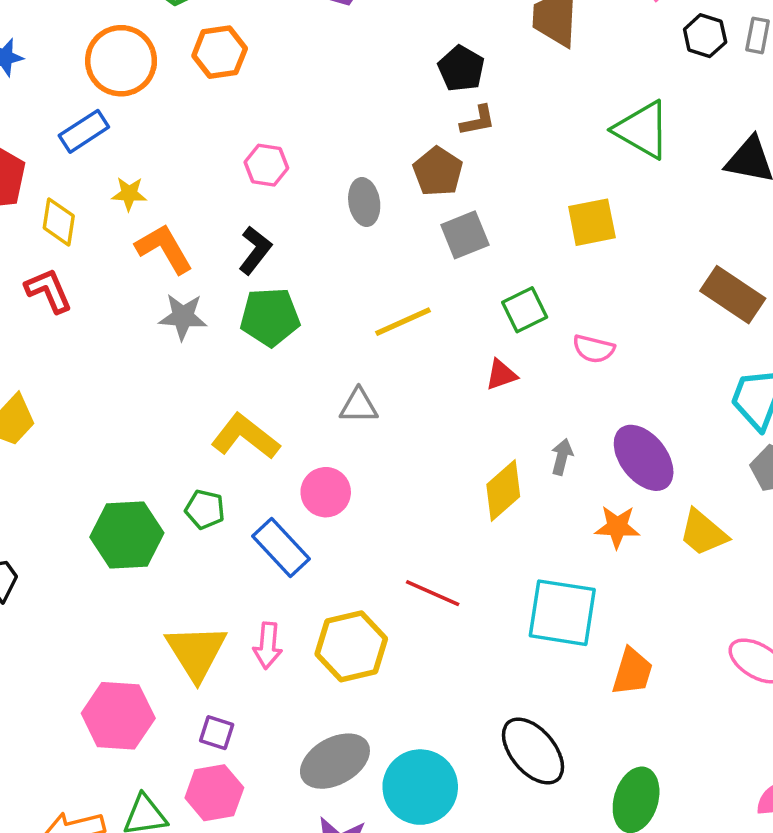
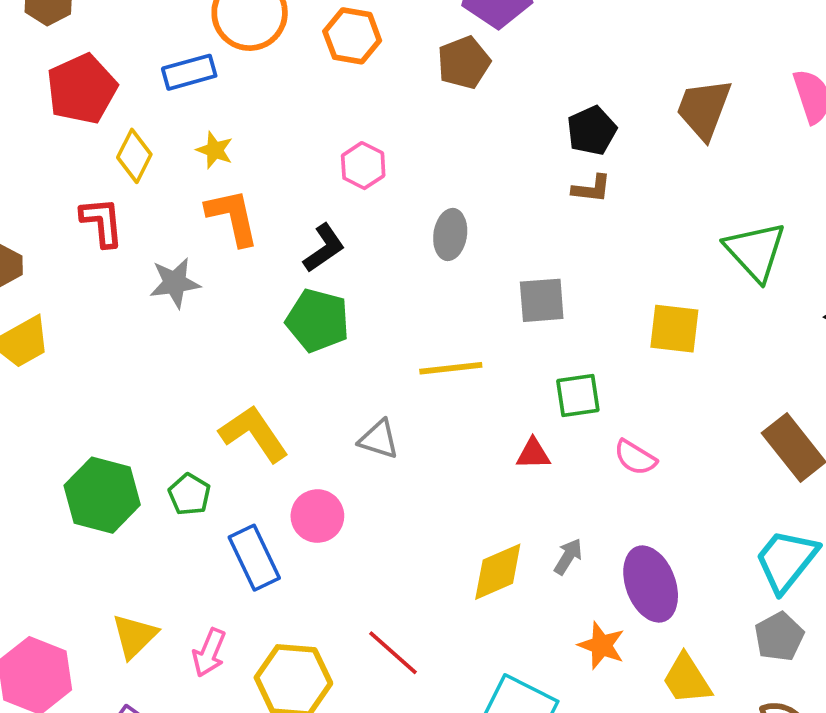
brown pentagon: (438, 172) -> (464, 63), moved
gray star: (183, 317) -> (175, 283), moved, turned -30
yellow triangle: (196, 652) -> (134, 636), size x0.7

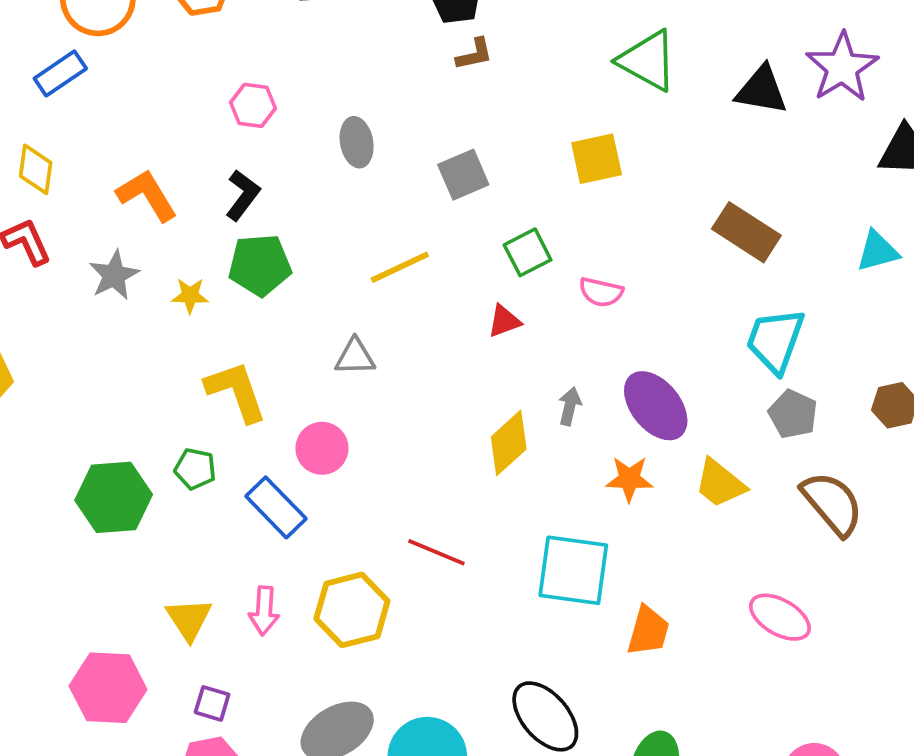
yellow star: (215, 150) -> (190, 295), moved
yellow L-shape: (254, 434) -> (236, 391), turned 34

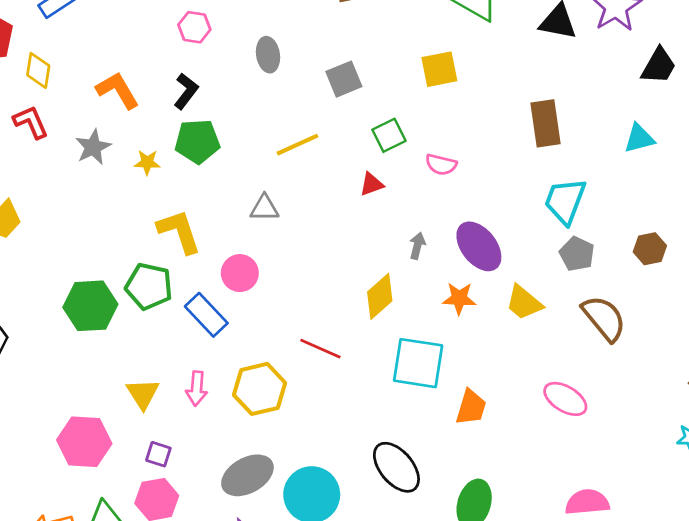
brown rectangle: (746, 232) -> (546, 123), turned 48
yellow diamond: (509, 443) -> (380, 296), moved
green pentagon: (195, 469) -> (149, 286), size x1.6

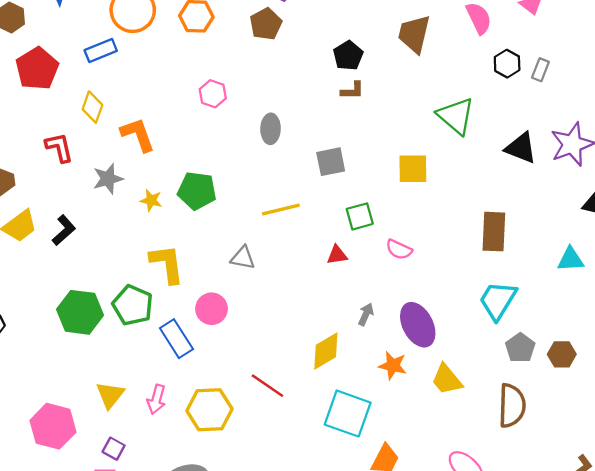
yellow diamond: (38, 70) -> (92, 107), moved
black L-shape: (186, 91) -> (64, 230), moved
gray pentagon: (577, 254) -> (520, 348), moved
brown semicircle: (604, 318) -> (512, 406), turned 30

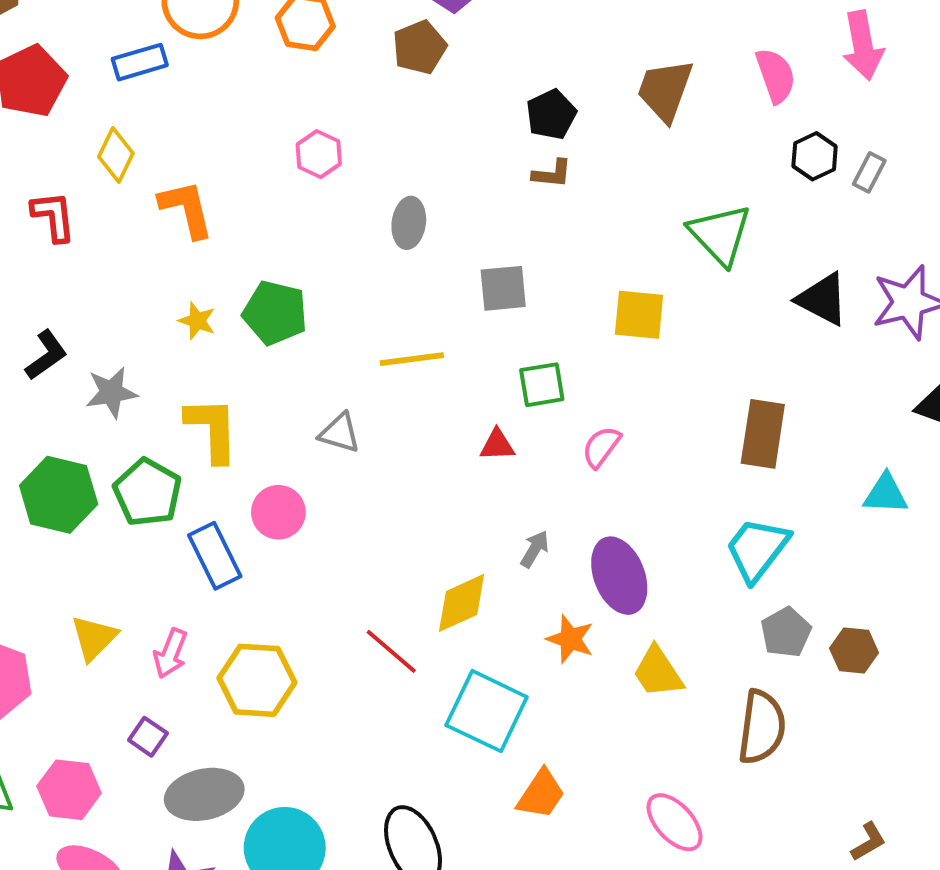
gray star: (108, 179) -> (111, 392), moved
pink semicircle: (399, 250) -> (601, 447), turned 96
red line: (267, 386) -> (391, 651), moved
purple square: (114, 449) -> (148, 737), moved

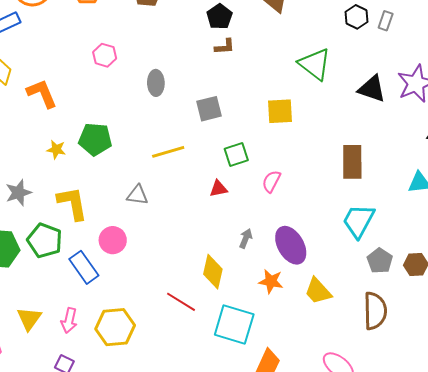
yellow diamond: (462, 603) -> (213, 272), turned -44

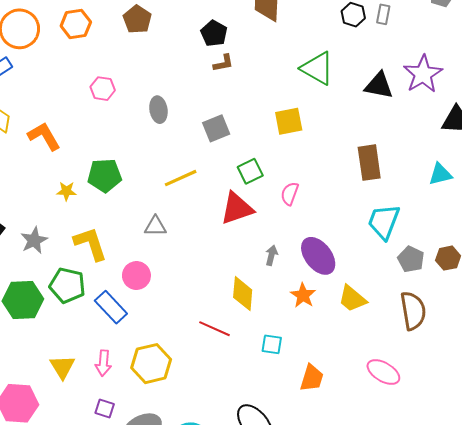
red triangle: (218, 189) -> (237, 208), size x1.8
orange star: (271, 281) -> (303, 295), turned 30
cyan square: (234, 325) -> (272, 344), size x0.5

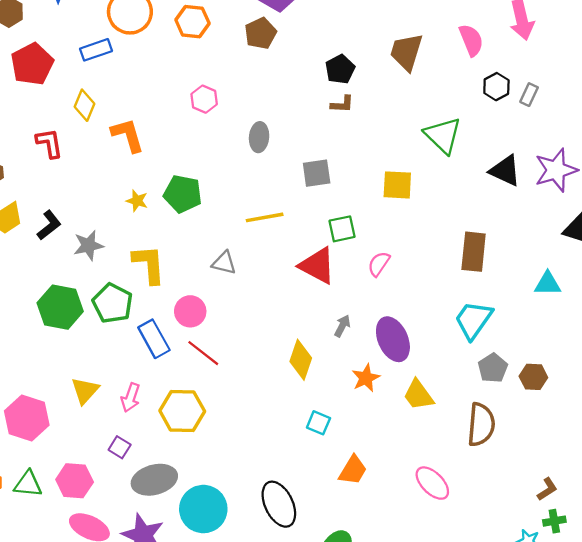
red triangle: (237, 208) -> (317, 266), turned 33
red line: (215, 329) -> (203, 353), moved

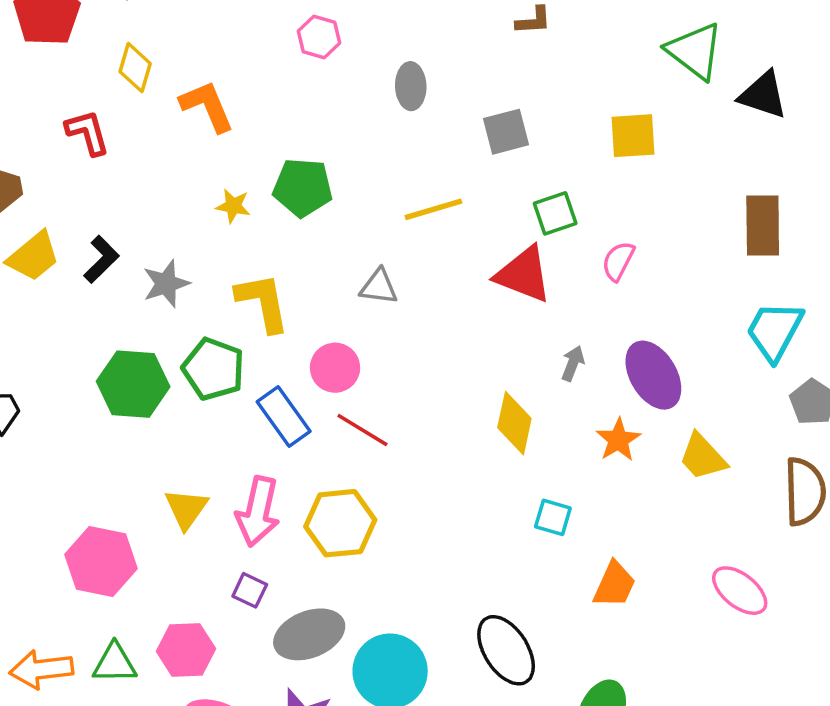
black triangle: (505, 171) -> (763, 95), moved
pink arrow: (131, 398) -> (258, 512), size x1.5

